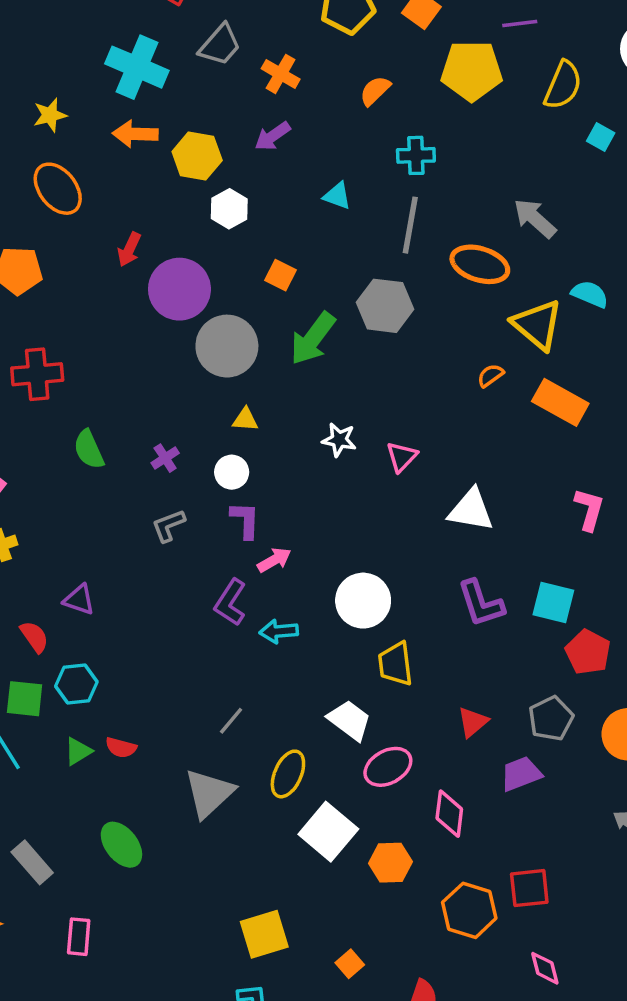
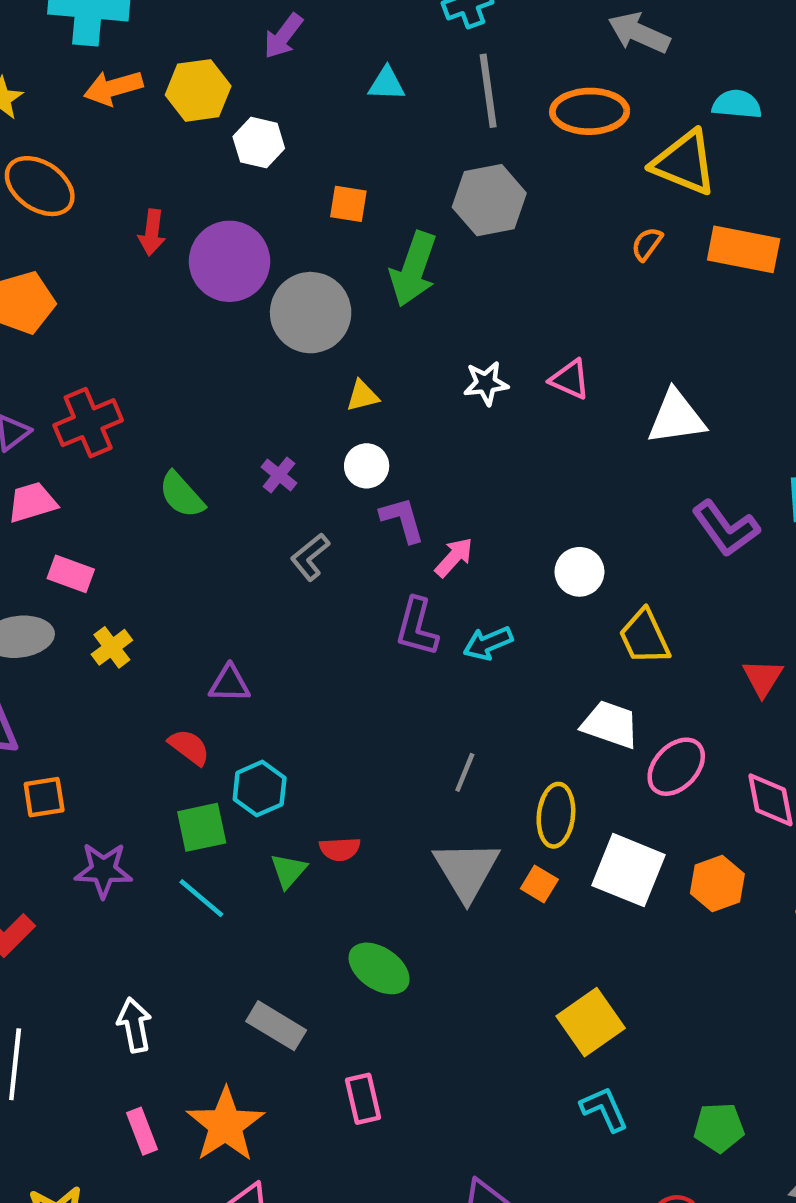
pink triangle: (402, 457) -> (570, 379), turned -32
white circle: (363, 601) -> (579, 572), size x0.7
orange square: (350, 964) -> (539, 884), moved

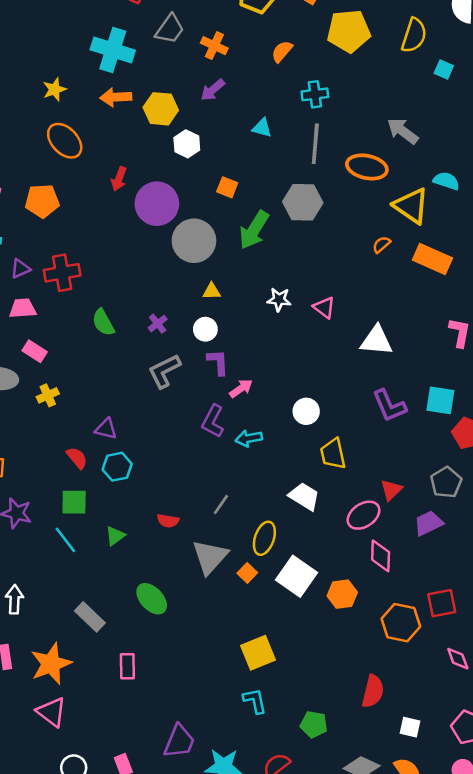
gray L-shape: (310, 557) -> (164, 371), size x1.4
pink ellipse: (676, 767) -> (364, 515), moved
cyan hexagon: (260, 789) -> (117, 467), moved
red semicircle: (340, 849) -> (168, 521), moved

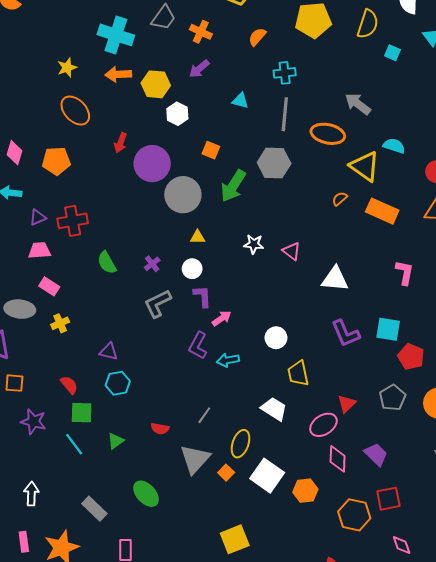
red semicircle: (77, 458) -> (69, 385), moved
purple trapezoid: (428, 523) -> (376, 454), moved, turned 70

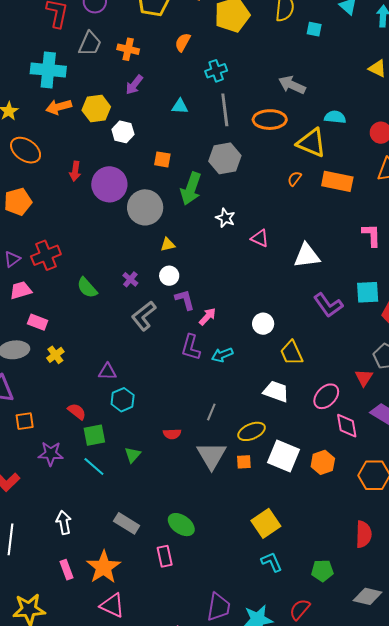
white star: (254, 244) -> (225, 218), moved, turned 30
red triangle: (347, 404) -> (364, 378), moved
yellow ellipse: (241, 444) -> (252, 431), turned 60
orange square: (226, 473) -> (244, 462), turned -35
green ellipse: (146, 494) -> (181, 525), moved

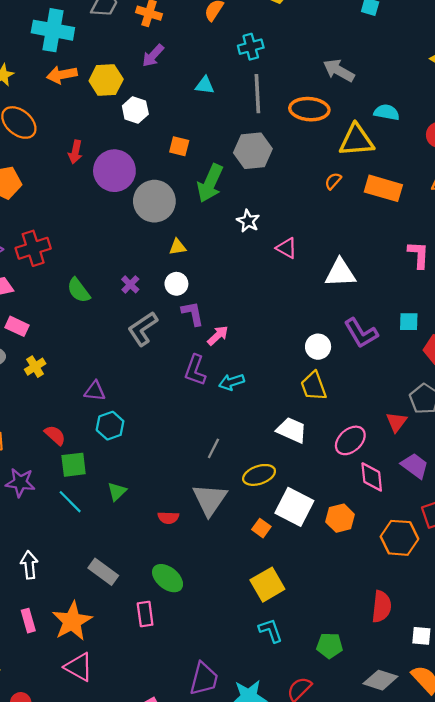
yellow triangle: (311, 143) -> (356, 140), turned -32
cyan square: (368, 292) -> (409, 322), size x0.7
white circle: (263, 324) -> (318, 347), moved
red semicircle: (172, 434) -> (168, 518), moved
orange square: (244, 462) -> (261, 528), moved, turned 35

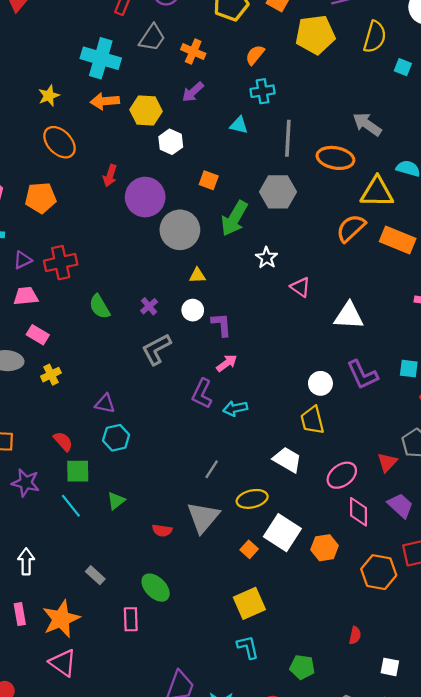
cyan cross: (251, 47) -> (263, 91), moved
orange semicircle: (333, 181) -> (351, 228), size x1.8
purple L-shape: (193, 314) -> (221, 325), moved
gray rectangle: (103, 572) -> (95, 575), size x0.7
red semicircle: (381, 607) -> (355, 635), size x0.6

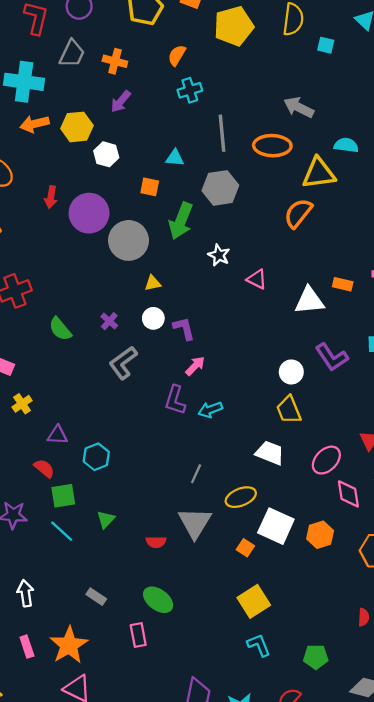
cyan triangle: (239, 125) -> (175, 158), moved
orange rectangle: (398, 240) -> (343, 284), moved, size x0.6
purple triangle: (105, 404) -> (57, 435), moved

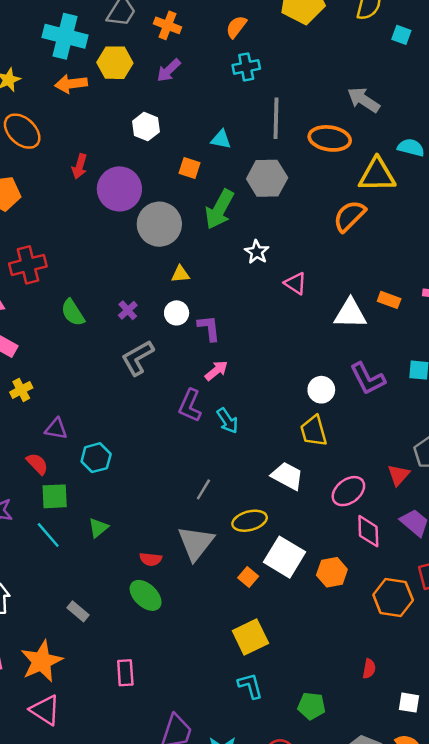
yellow hexagon: (77, 127) -> (115, 63), moved
cyan arrow: (210, 410) -> (227, 421), turned -110
green ellipse: (158, 600) -> (146, 595), moved
pink rectangle: (138, 635) -> (125, 673), moved

